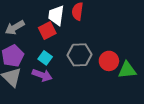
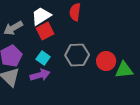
white trapezoid: (56, 15) -> (41, 16), moved, turned 50
purple arrow: (42, 75) -> (40, 75), turned -36

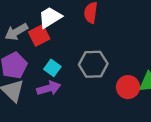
red square: (45, 31) -> (39, 35), moved
red circle: (106, 61) -> (128, 87), moved

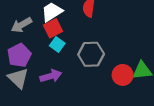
red square: (39, 35) -> (53, 28), moved
cyan square: (52, 68) -> (57, 44), moved

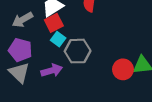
gray hexagon: (91, 54) -> (78, 51), moved
purple pentagon: (19, 55) -> (20, 50), turned -30

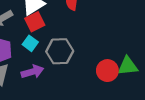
cyan square: (58, 39) -> (30, 43), moved

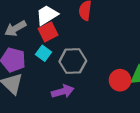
purple arrow: (32, 72) -> (63, 91), moved

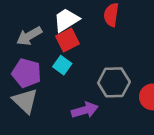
gray hexagon: (73, 61) -> (114, 82), moved

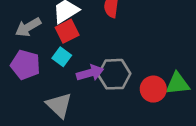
gray triangle: (25, 101) -> (59, 105), moved
purple arrow: (85, 110) -> (90, 73), moved

